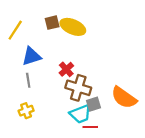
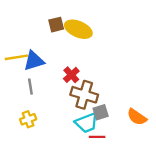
yellow line: (15, 30) -> (16, 57), moved, turned 48
orange semicircle: (124, 98) -> (137, 117), moved, size x0.7

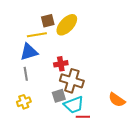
yellow ellipse: (78, 29) -> (67, 25), turned -70
yellow line: (16, 57) -> (37, 35), moved
red cross: (71, 75) -> (61, 64), turned 32
gray square: (101, 112) -> (59, 96), moved

